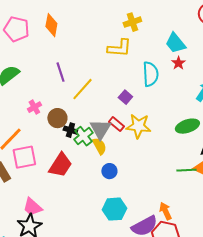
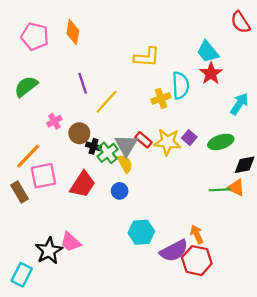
yellow cross: (132, 22) -> (161, 98), moved
red star: (178, 63) -> (211, 73), size x1.5
purple square: (125, 97) -> (189, 138), moved
blue circle: (109, 171) -> (120, 191), moved
pink trapezoid: (32, 207) -> (71, 242), moved

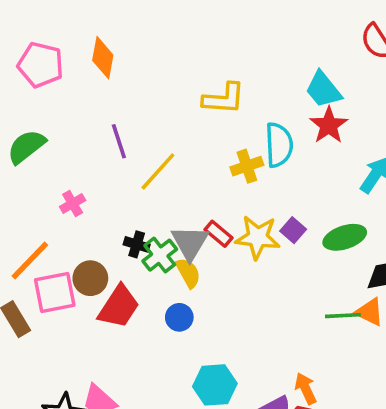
brown circle: (79, 133) -> (90, 278), moved

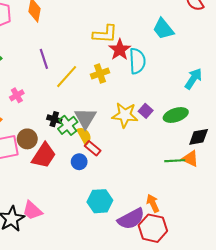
red star: (329, 125) -> (120, 50), moved
yellow cross: (247, 166) -> (100, 73), moved
red rectangle: (218, 234) -> (93, 148), moved

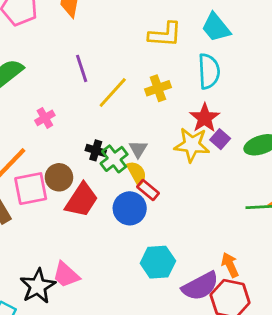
cyan trapezoid: (163, 29) -> (216, 27), moved
red star: (120, 50) -> (205, 118), moved
gray triangle: (85, 118) -> (138, 149), size x0.6
blue circle: (79, 162) -> (130, 208), size x1.5

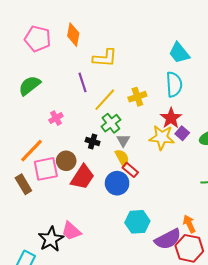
yellow L-shape: (165, 35) -> (105, 58), moved
green cross: (114, 159) -> (111, 123), moved

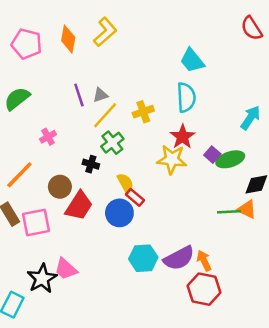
yellow L-shape: (105, 58) -> (105, 32), moved, turned -45
purple square: (182, 133) -> (212, 155), moved
gray triangle: (123, 140) -> (100, 95), moved, turned 40
pink square: (46, 169) -> (36, 222), moved
purple semicircle: (168, 239) -> (179, 258), moved

